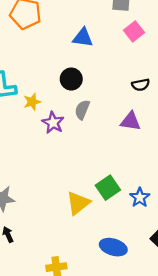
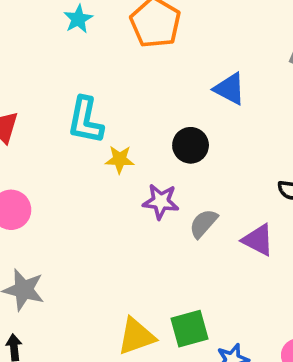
gray semicircle: (82, 110) -> (203, 223), moved
purple star: (53, 123) -> (161, 201), moved, turned 30

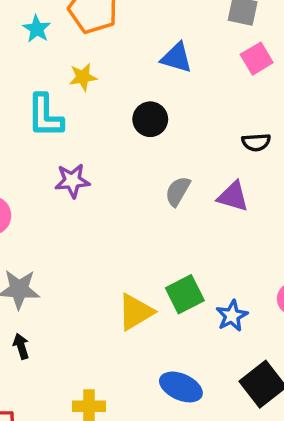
cyan star: (78, 19) -> (37, 29), moved
yellow star: (120, 159) -> (83, 77), moved
purple star: (161, 201) -> (72, 181), moved

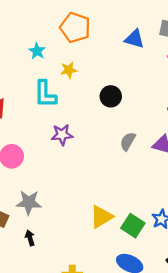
cyan star: (37, 29) -> (37, 51), moved
blue triangle: (177, 58) -> (134, 39), moved
green square: (185, 294) -> (133, 226), moved, turned -30

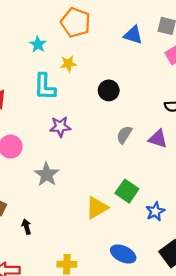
gray star: (29, 202) -> (47, 174), moved, turned 30
green square: (133, 226) -> (127, 191), moved

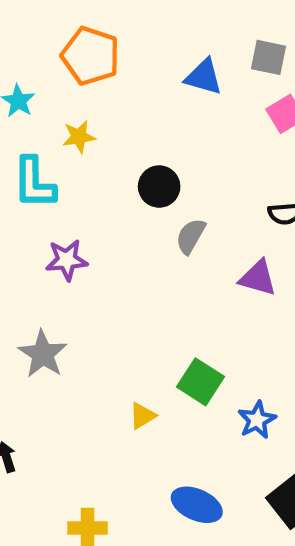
gray semicircle: (124, 135) -> (191, 236), moved
yellow triangle: (97, 208) -> (143, 416), size x0.6

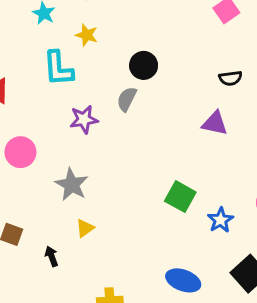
yellow star: (79, 137) -> (87, 35), turned 30
gray semicircle: (191, 236) -> (127, 99), moved
yellow triangle: (143, 416) -> (85, 228), moved

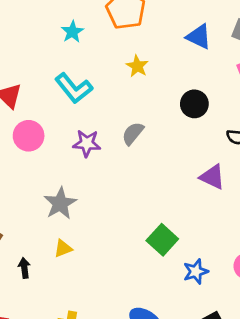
yellow star: (87, 35) -> (137, 66), moved
black circle: (144, 65) -> (194, 104), moved
cyan L-shape: (58, 68) -> (74, 88), turned -48
pink circle: (20, 152) -> (29, 136), moved

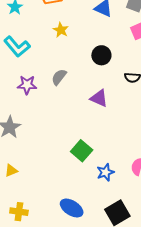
purple triangle: (212, 177) -> (99, 98), moved
yellow triangle: (63, 248) -> (11, 171), moved

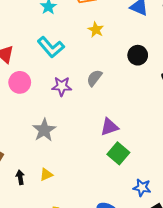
purple triangle: (99, 98) -> (109, 127), moved, turned -42
blue star: (105, 172) -> (142, 188), moved, turned 30

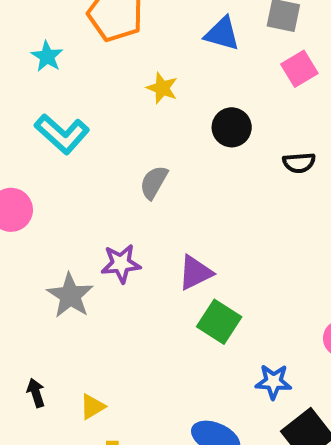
yellow star: (96, 30) -> (162, 88), moved
purple star: (62, 86) -> (121, 264), moved
yellow triangle: (46, 175) -> (92, 407), moved

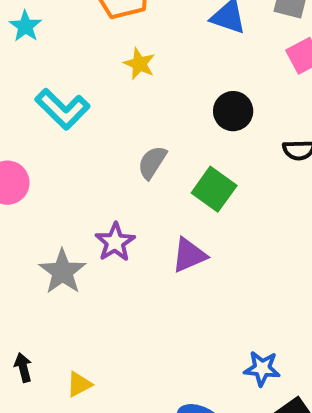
cyan star: (47, 56) -> (25, 26), moved
yellow star: (162, 88) -> (139, 64), moved
purple star: (121, 264) -> (115, 242), turned -30
green square: (219, 322) -> (214, 189), moved

